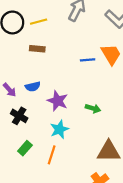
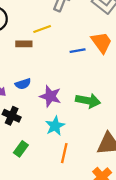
yellow line: (39, 22) -> (42, 29), moved
green arrow: (93, 108) -> (88, 101), size x1.5
orange line: (52, 155) -> (64, 153), moved

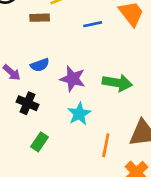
blue line: (78, 51) -> (93, 24), moved
orange line: (64, 153) -> (106, 145), moved

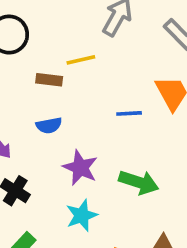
blue line: (93, 24) -> (129, 113), moved
blue semicircle: (40, 65) -> (49, 125), moved

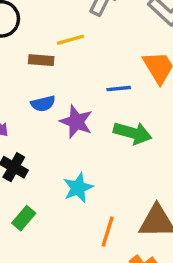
purple star: (80, 168) -> (76, 122), moved
green arrow: (139, 182) -> (133, 133), moved

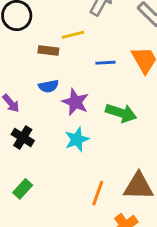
blue line: (119, 89) -> (105, 63), moved
cyan star: (78, 188) -> (77, 139), moved
green rectangle: (24, 218) -> (23, 189), moved

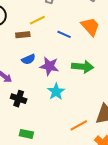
blue line: (105, 63) -> (64, 34), turned 40
green rectangle: (23, 189) -> (26, 134), turned 72
orange line: (98, 193) -> (79, 125), turned 54

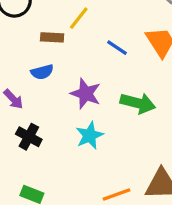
yellow line: (37, 20) -> (79, 18), turned -35
blue semicircle: (28, 59) -> (42, 72), moved

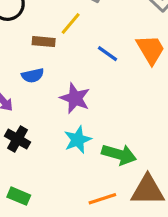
green arrow: (138, 103) -> (119, 154), moved

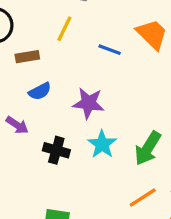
brown rectangle: (44, 42) -> (27, 57), moved
black cross: (18, 139) -> (56, 150), moved
green arrow: (119, 154) -> (148, 148), turned 120

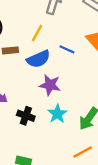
blue semicircle: (40, 91) -> (38, 59), moved, size x1.5

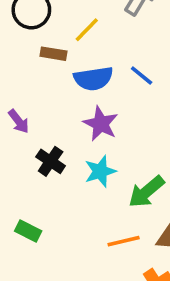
yellow line: (37, 33) -> (87, 30), moved

